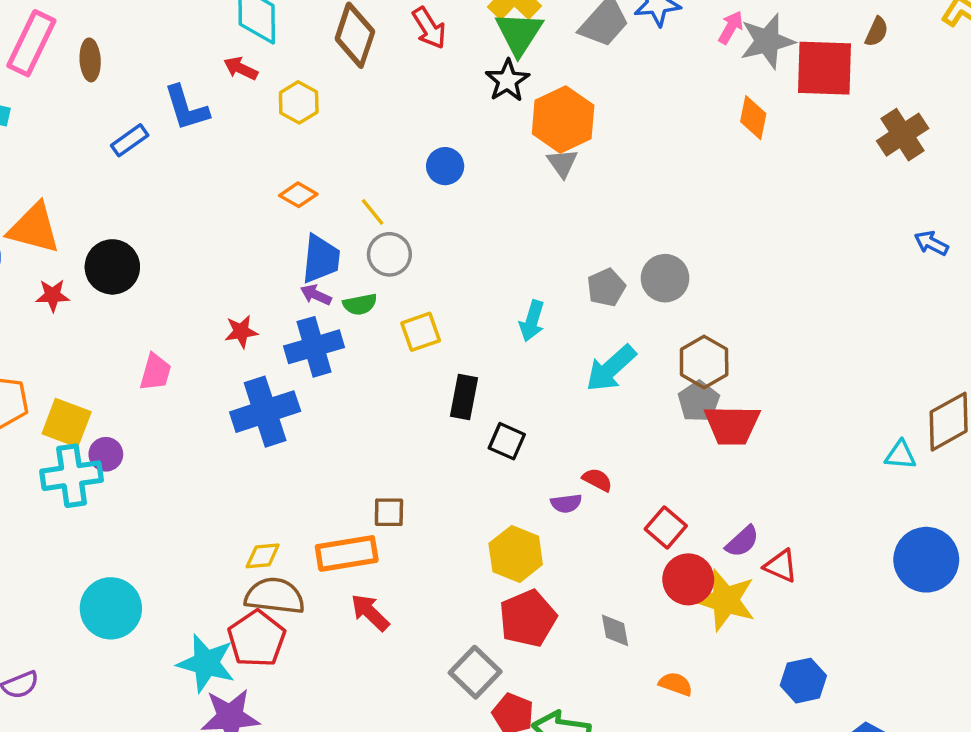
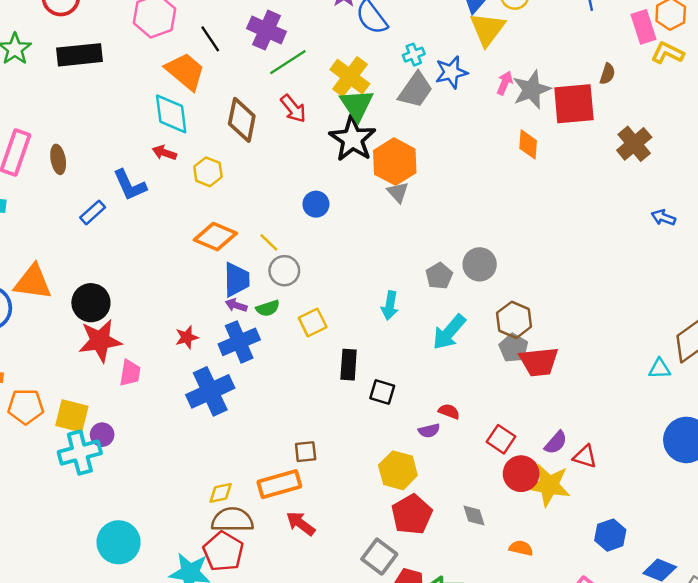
black star: (507, 81) -> (352, 139), size x1.5
orange diamond: (298, 195) -> (215, 237), size x1.6
red star: (53, 295) -> (100, 341), moved, size x1.8

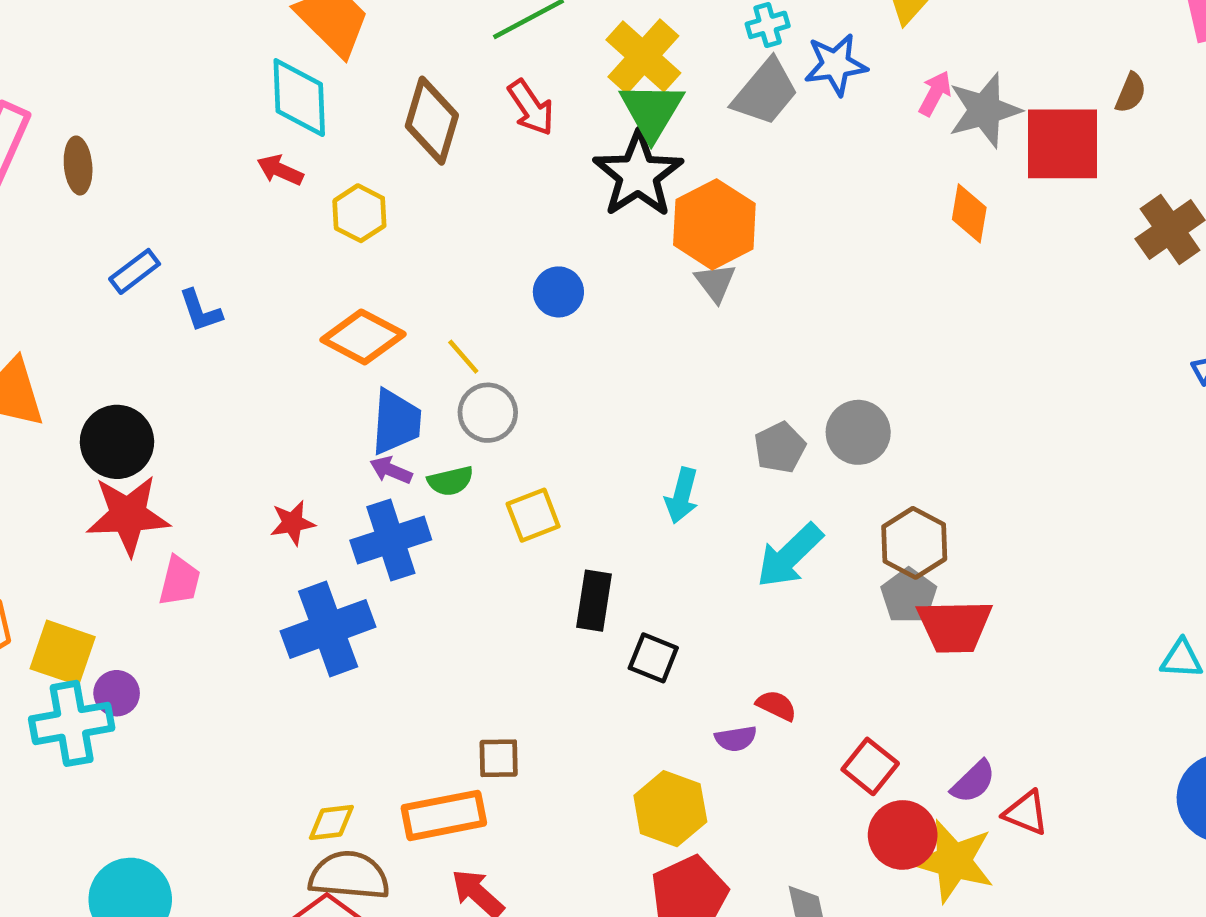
blue L-shape: (130, 185) -> (200, 311), moved, size x0.7

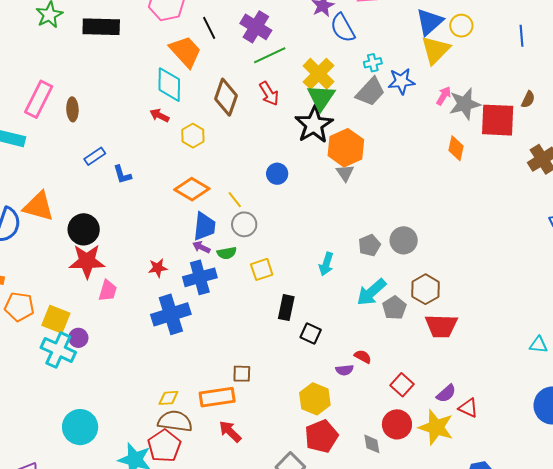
gray pentagon: (909, 596) -> (394, 308), moved
cyan cross: (72, 723) -> (58, 350), turned 32
red circle: (903, 835) -> (397, 424), moved

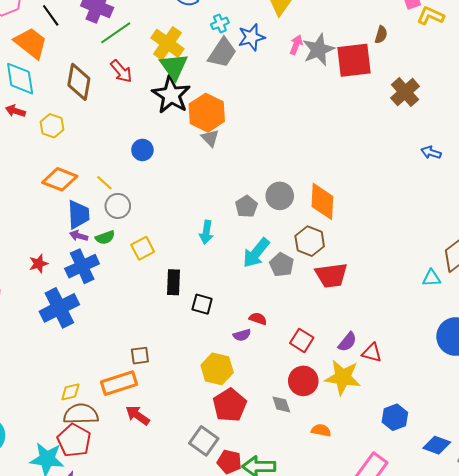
orange diamond: (456, 148) -> (322, 201), moved, size x1.5

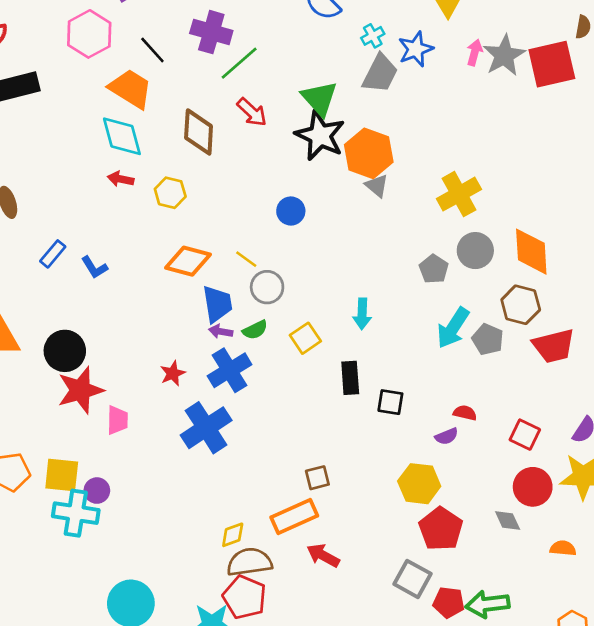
yellow cross: (167, 43) -> (459, 194), moved, turned 32
cyan arrow: (206, 232) -> (362, 314), moved

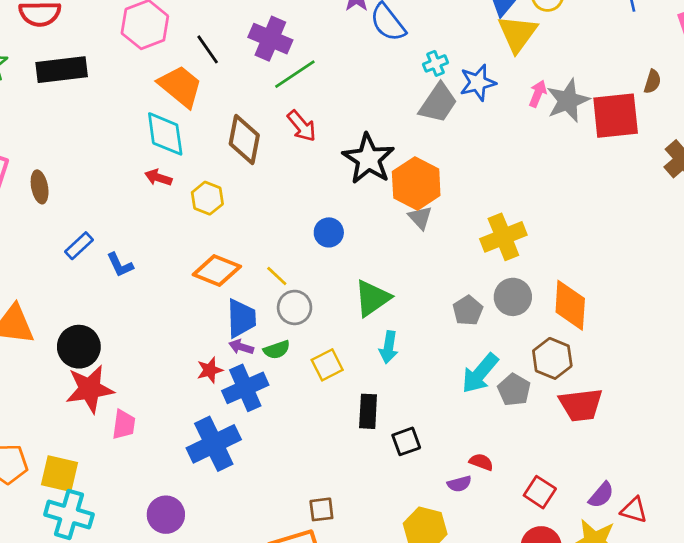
green triangle: (319, 98) -> (372, 298), moved, turned 30
red star: (173, 373) -> (210, 370), moved
black square: (390, 402) -> (406, 441), turned -36
purple circle: (97, 491) -> (166, 515), moved, size x1.4

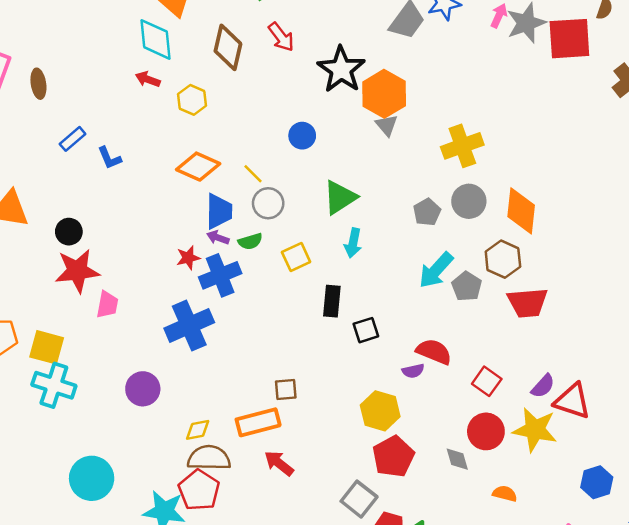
black circle: (79, 347) -> (69, 232), size x0.7
red semicircle: (481, 462) -> (434, 352), size x1.6
red triangle: (634, 510) -> (572, 401), size x1.5

